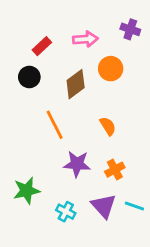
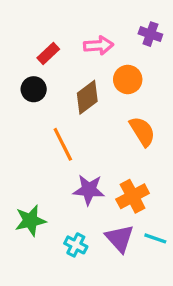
orange semicircle: (108, 126) -> (142, 131), moved, size x1.4
orange cross: (115, 170) -> (133, 196), size x1.4

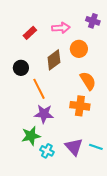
black circle: (34, 89) -> (21, 68), moved
purple star: (89, 190) -> (44, 114), moved
orange cross: (133, 196) -> (80, 106), moved, turned 36
green star: (30, 221) -> (31, 136), moved

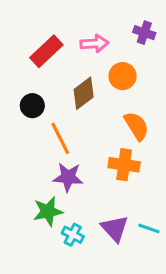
red rectangle: (30, 33) -> (46, 51), size x1.5

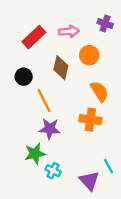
brown diamond: (84, 93) -> (61, 68), turned -40
purple triangle: (115, 228) -> (89, 181), moved
cyan line: (149, 228) -> (108, 166), turned 42

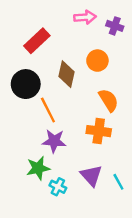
pink arrow: (69, 31) -> (85, 17), moved
black circle: (24, 77) -> (26, 84), size x1.5
purple triangle: (89, 181) -> (91, 176), moved

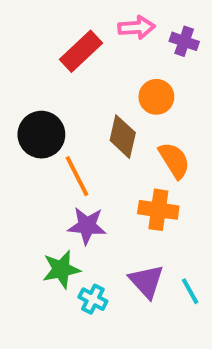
red rectangle: (37, 41) -> (81, 51), moved
brown diamond: (67, 74) -> (123, 137), moved

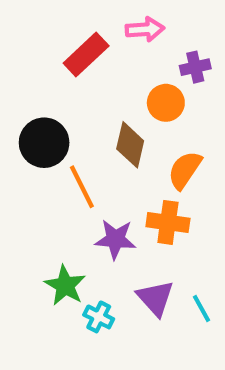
purple cross: (184, 41) -> (195, 67), moved, turned -32
orange semicircle: (174, 160) -> (185, 170), turned -114
purple star: (87, 226) -> (115, 239), moved
green star: (61, 269) -> (65, 285), turned -30

